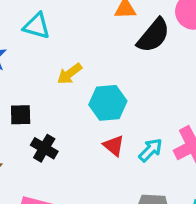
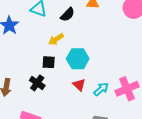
black semicircle: (153, 35) -> (68, 15), moved, size x0.7
black square: (21, 115) -> (49, 62), moved

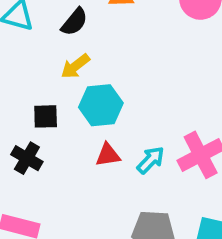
yellow arrow: (56, 39) -> (75, 66), moved
red triangle: (79, 85) -> (108, 155), turned -48

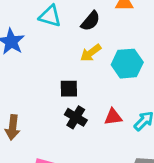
cyan hexagon: (101, 105) -> (127, 64), moved
black cross: (27, 158) -> (76, 117), moved

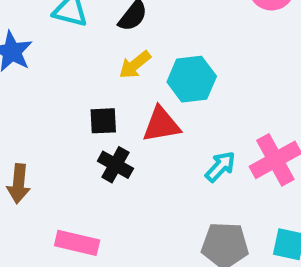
red triangle: (113, 117) -> (161, 125), moved, size x1.4

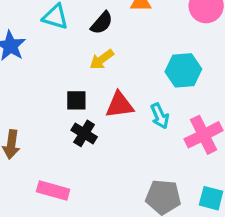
cyan hexagon: (192, 79) -> (183, 70), moved
cyan arrow: (220, 167) -> (160, 116), moved, turned 110

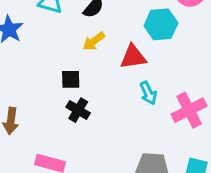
cyan hexagon: (183, 70) -> (161, 24), moved
red triangle: (120, 105) -> (133, 57), moved

